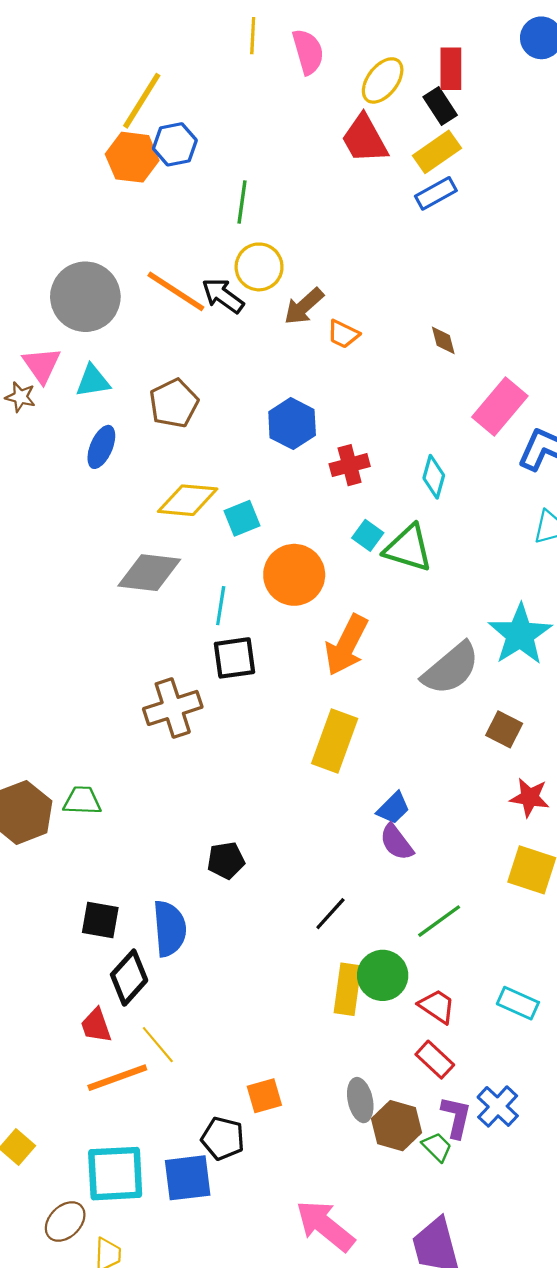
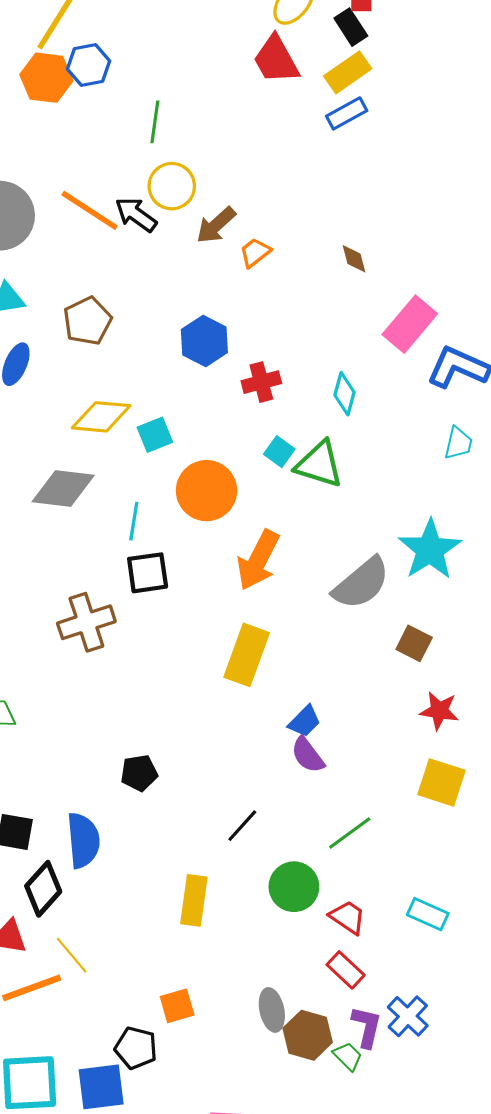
orange trapezoid: (343, 334) -> (255, 253), turned 116
yellow rectangle: (347, 989) -> (194, 900), moved

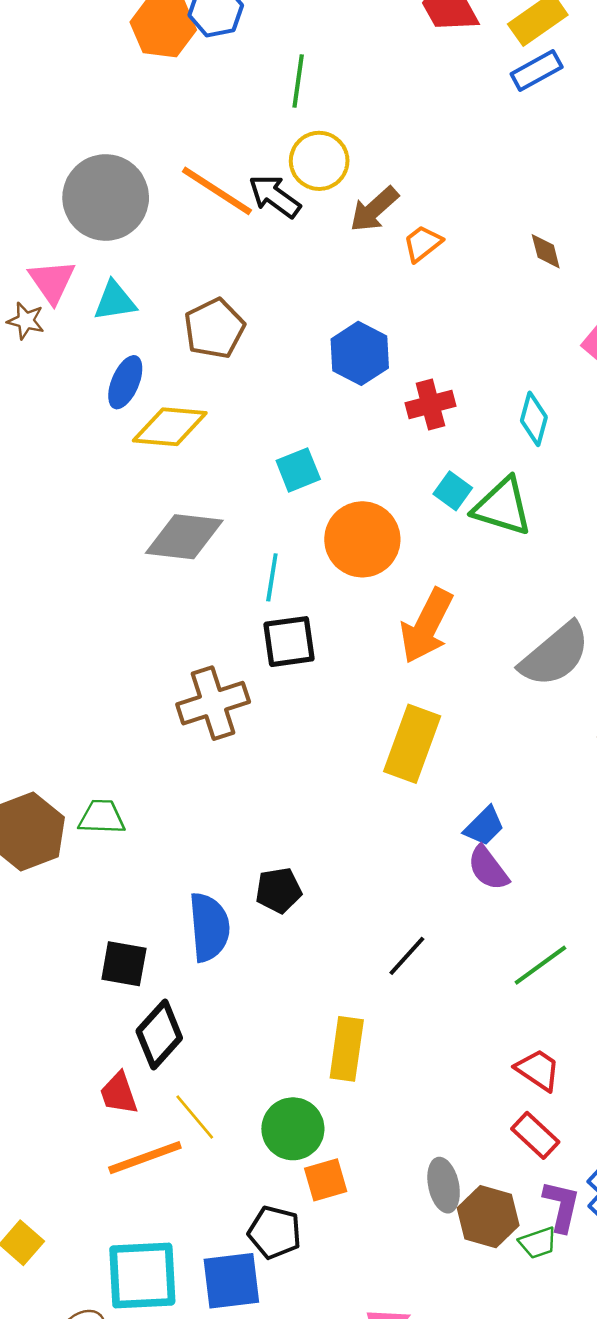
yellow diamond: (101, 417) -> (170, 427), moved
blue semicircle: (83, 840) -> (209, 927), moved
green circle: (294, 887) -> (293, 1129), moved
green trapezoid: (348, 1056) -> (538, 1243), turned 116

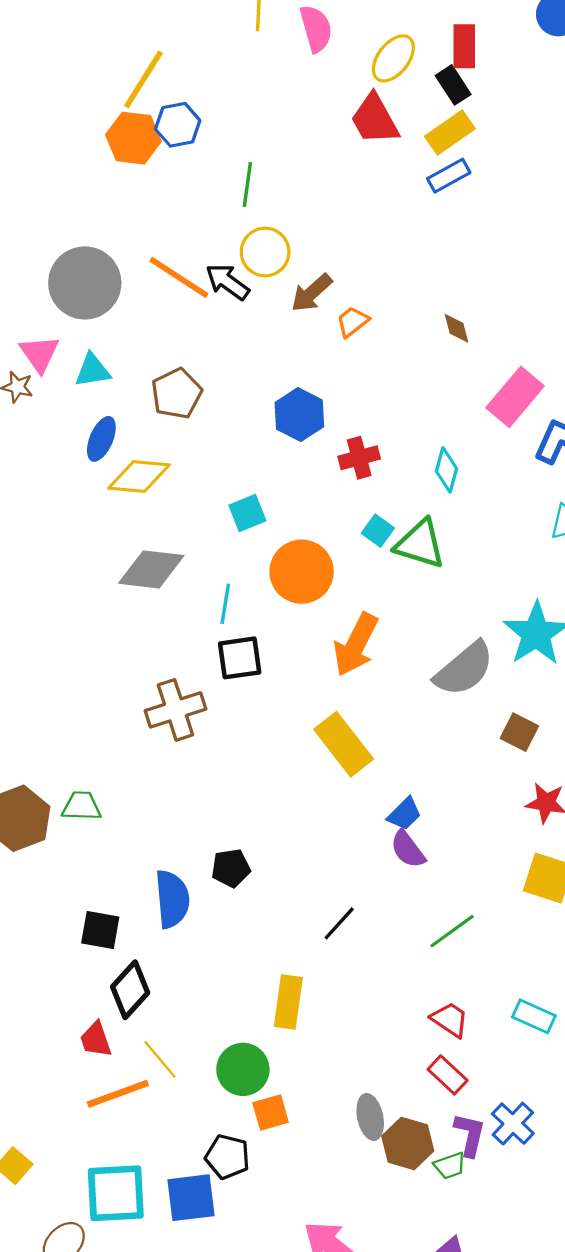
yellow rectangle: (412, 744) -> (344, 744), turned -58

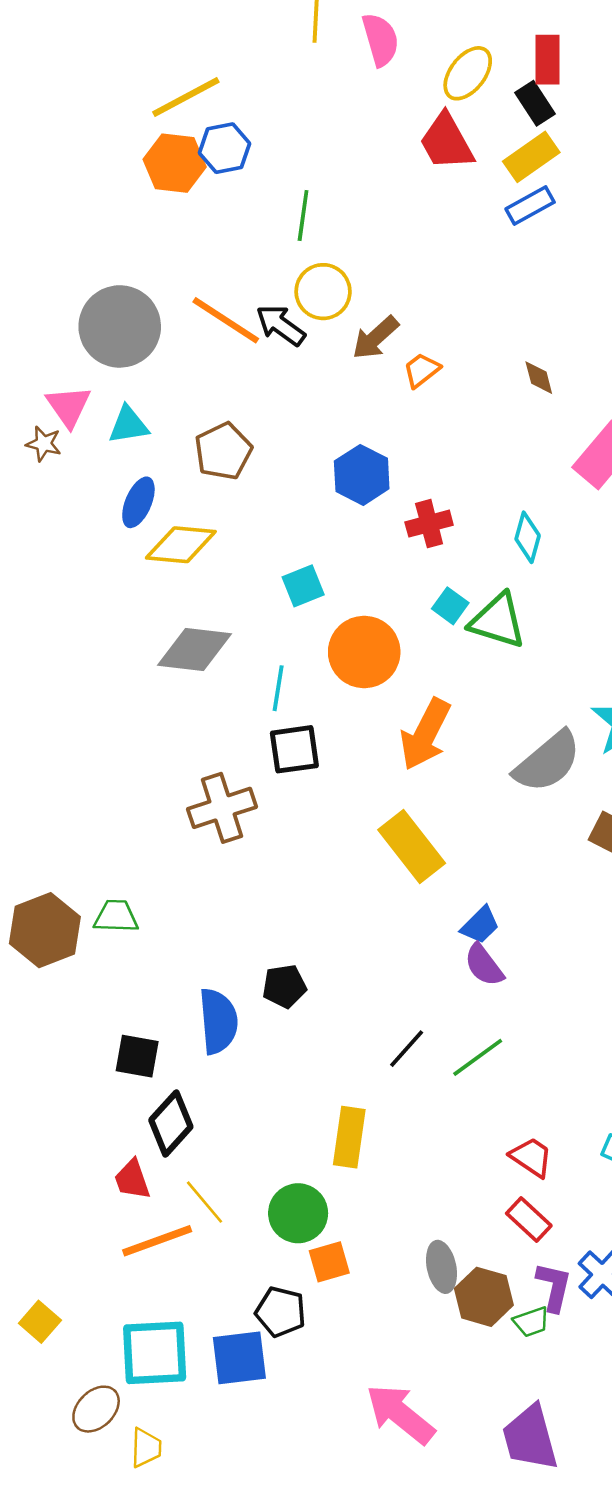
yellow line: (143, 79) -> (186, 97), turned 30
green line: (452, 931) -> (478, 1057), moved

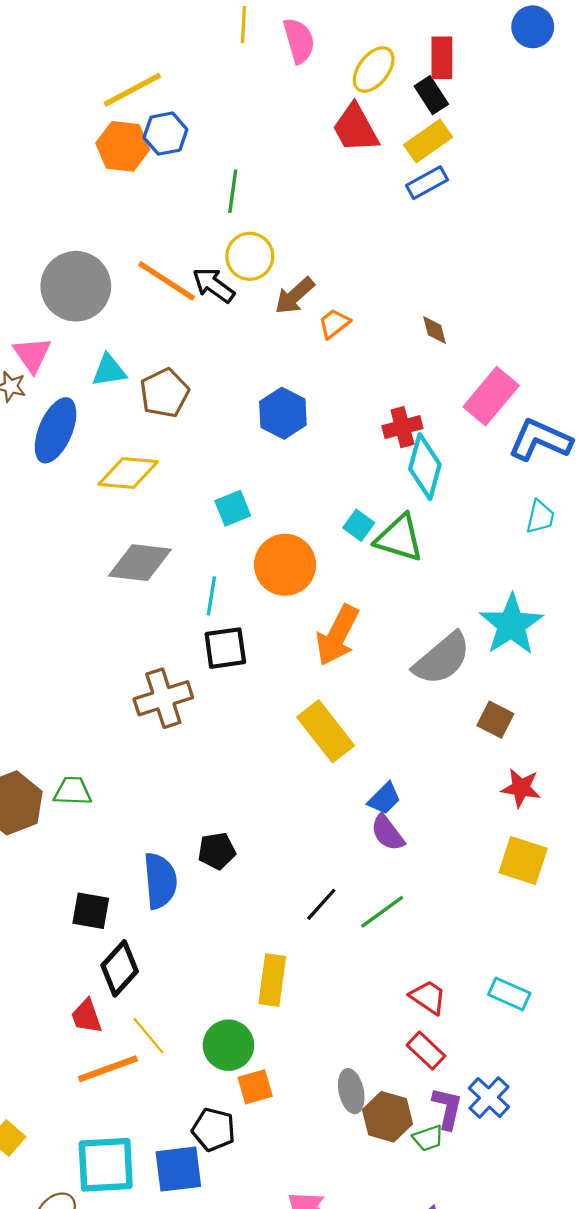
cyan triangle: (128, 425) -> (109, 371), moved
blue ellipse: (138, 502) -> (56, 430), moved, size x1.5
red cross: (429, 524) -> (402, 427), moved
cyan diamond: (528, 537) -> (425, 467), size x1.5

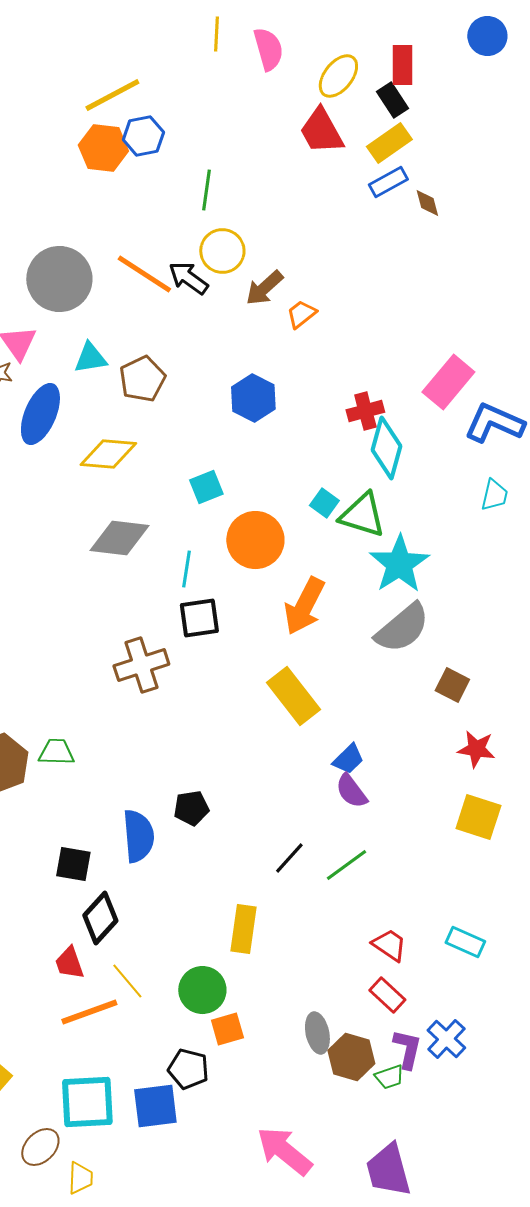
brown diamond: (434, 330) -> (427, 203), moved
cyan star: (511, 625) -> (399, 564), moved

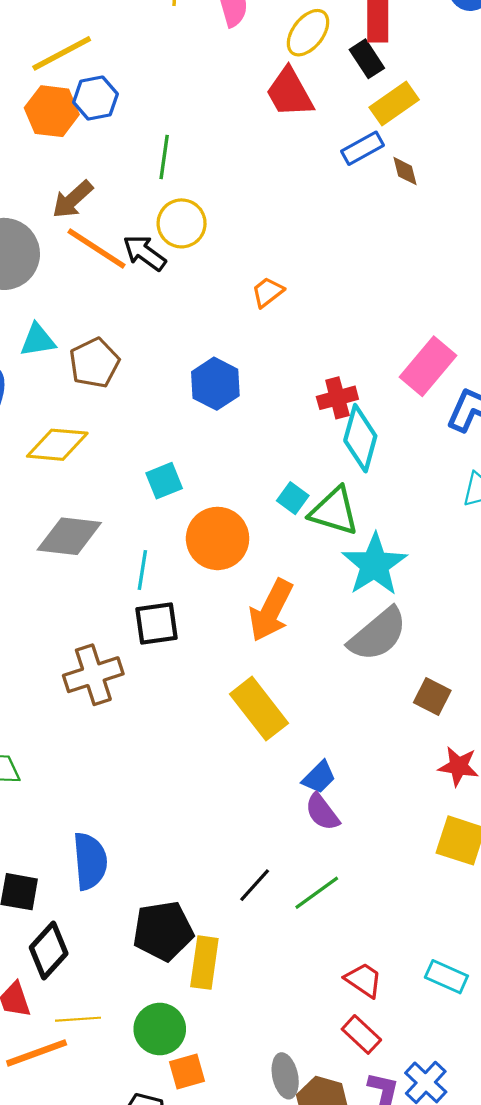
yellow rectangle: (389, 143) -> (394, 104), moved
brown arrow: (264, 288) -> (73, 199), moved
black pentagon: (191, 808) -> (163, 931), moved, size x1.6
yellow line: (127, 981) -> (78, 1019), turned -54

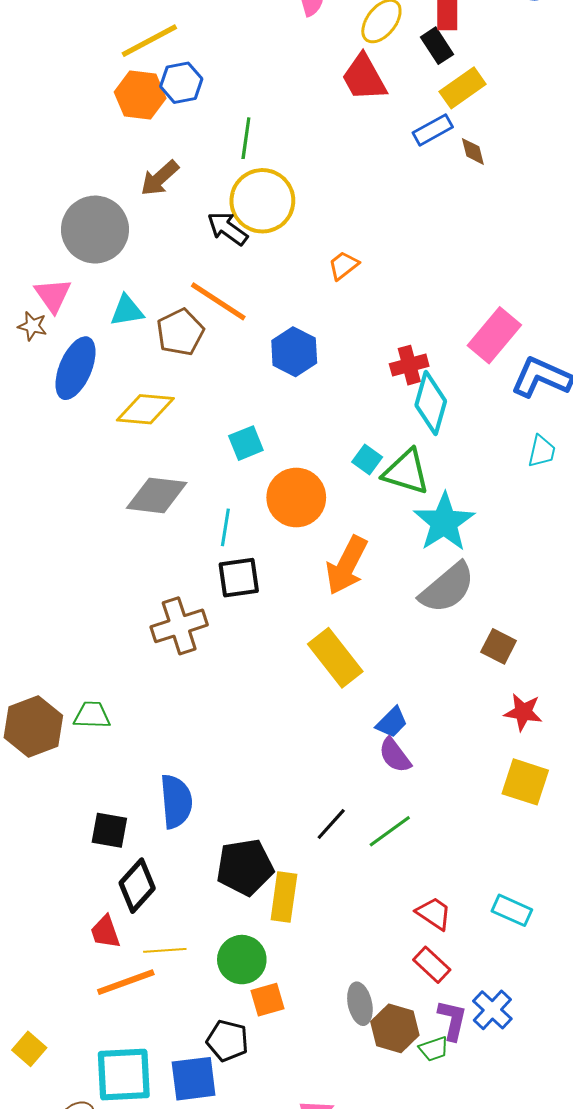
yellow circle: (182, 223) -> (262, 201), size x1.4
orange line: (97, 248) -> (218, 301), moved

